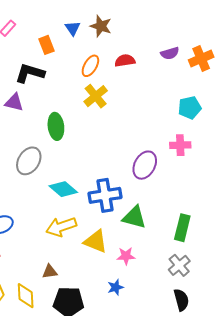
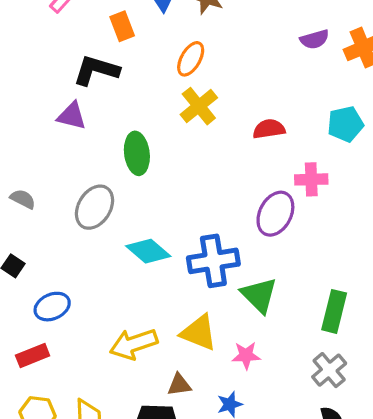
red semicircle: (125, 61) -> (269, 129), moved
pink cross: (180, 145) -> (311, 179), moved
green triangle: (134, 217) -> (259, 295), turned 30
yellow arrow: (61, 227) -> (134, 344), moved
brown triangle: (50, 272) -> (179, 385), moved

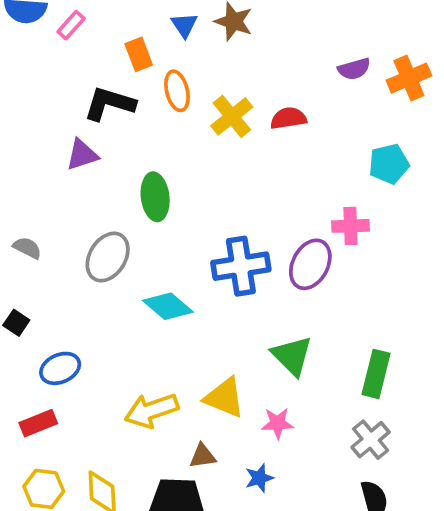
orange ellipse: (191, 59) -> (177, 91), moved, turned -44
yellow cross: (199, 106) -> (232, 116), moved
purple triangle: (72, 116) -> (82, 155), turned -32
red semicircle: (269, 129) -> (288, 118), moved
blue cross: (213, 261) -> (241, 266), moved

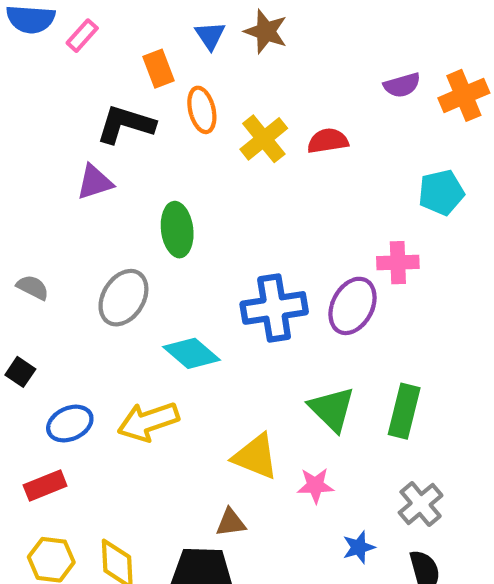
green rectangle: (376, 374) -> (404, 411), moved
yellow arrow: (151, 410) -> (148, 421), moved
blue star: (259, 478) -> (359, 547), moved

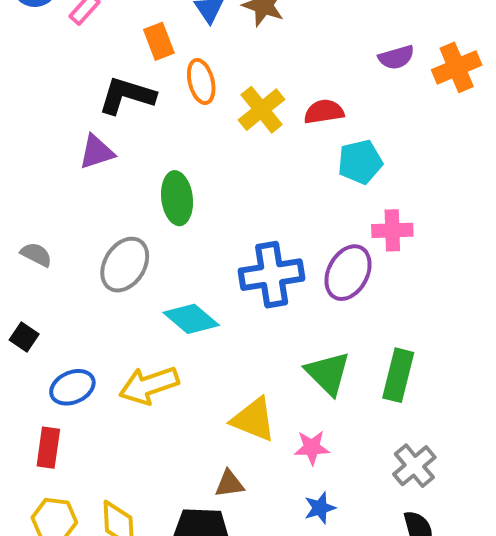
cyan pentagon: (441, 192) -> (360, 162), moved
red rectangle: (45, 485) -> (48, 448), turned -60
blue star: (359, 547) -> (320, 508), moved

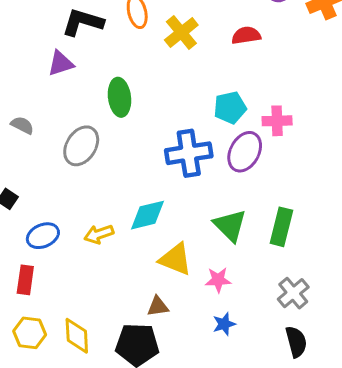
red semicircle: (324, 112) -> (246, 35), moved
cyan pentagon: (360, 162) -> (230, 108), moved
gray semicircle: (36, 255) -> (22, 125), moved
cyan diamond: (191, 319) -> (147, 215), moved, turned -54
yellow arrow: (149, 385) -> (99, 234), size x0.7

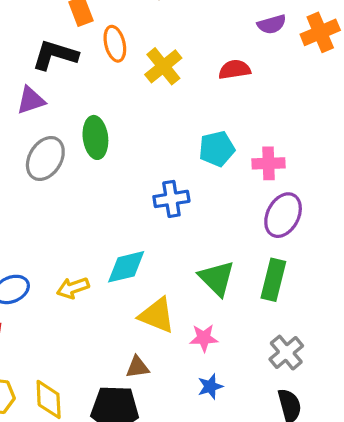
gray ellipse: (81, 146) -> (45, 158), moved
purple ellipse: (245, 152) -> (283, 215), moved
blue cross: (189, 153) -> (171, 199), size x0.7

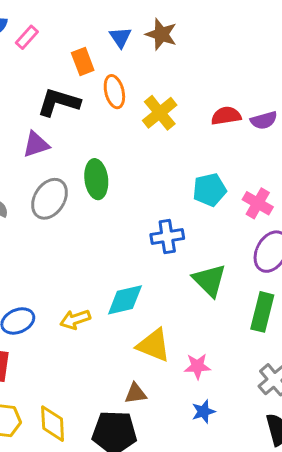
purple semicircle: (272, 24) -> (264, 120), moved
pink cross: (268, 163) -> (258, 203), turned 32
green triangle: (217, 278) -> (209, 280), moved

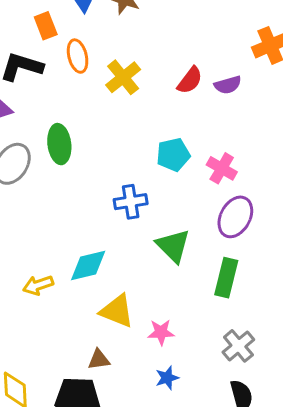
red semicircle: (226, 116) -> (190, 80), turned 136

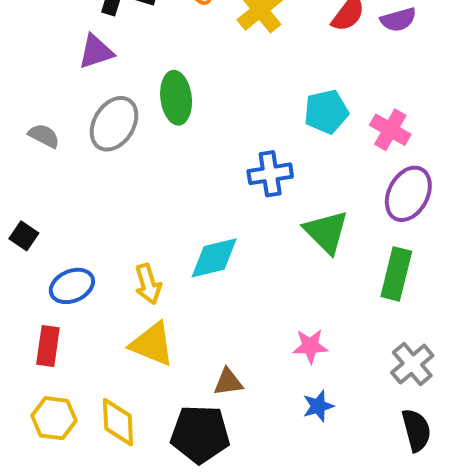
yellow arrow: (38, 285) -> (148, 284), turned -88
yellow triangle: (117, 311) -> (152, 344), moved

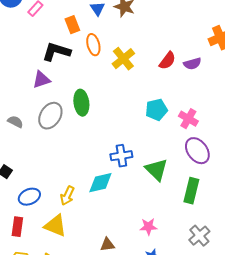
blue cross: (270, 174) -> (121, 156), moved
purple ellipse: (408, 194) -> (197, 151), turned -64
yellow arrow: (148, 284) -> (67, 196), turned 42
yellow triangle: (152, 344) -> (55, 226), moved

